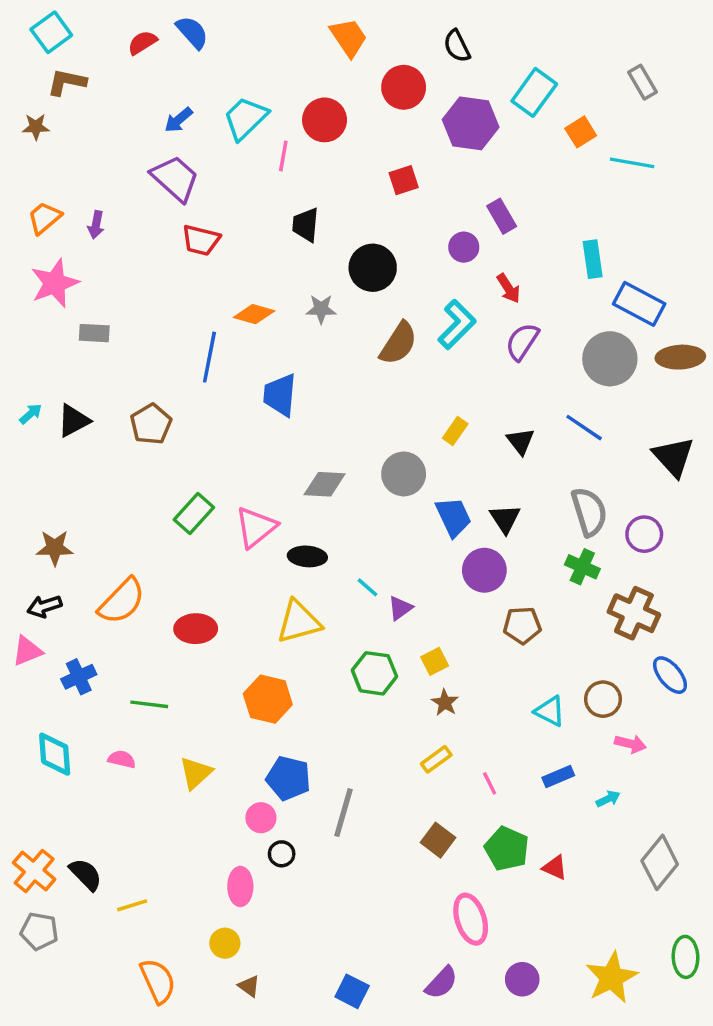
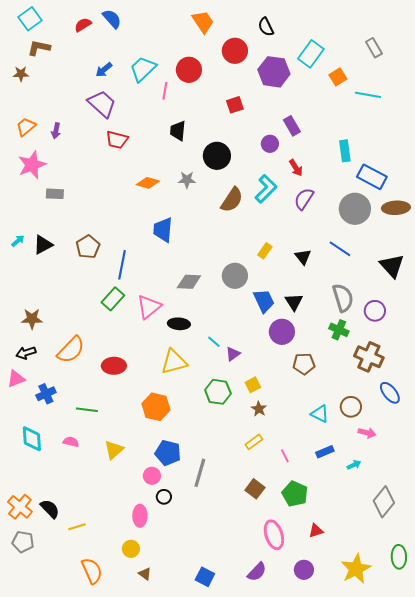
blue line: (209, 357) -> (122, 265), moved
red triangle: (555, 868) -> (316, 531), moved, turned -42

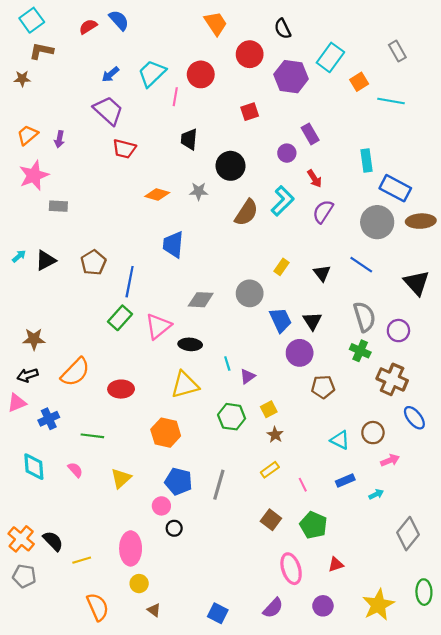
cyan line: (214, 342) -> (227, 364), turned 32
pink arrow: (367, 433) -> (390, 460), turned -36
pink semicircle: (71, 442) -> (75, 470), turned 35
gray line: (200, 473) -> (219, 485), moved
pink ellipse: (140, 516) -> (131, 548), moved, size x1.4

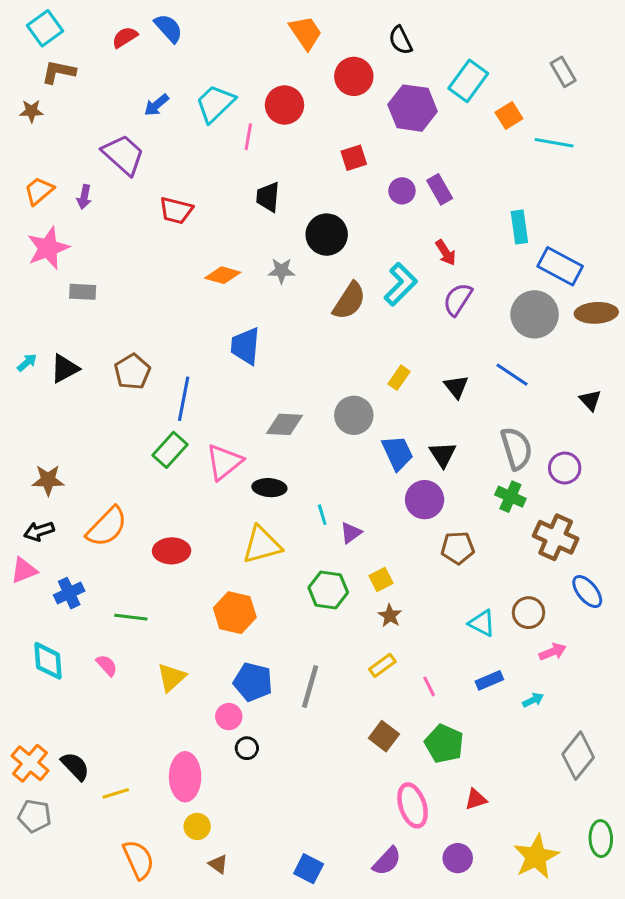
purple trapezoid: (108, 111) -> (123, 155), moved
purple circle: (287, 153) -> (402, 191), moved
black triangle: (417, 283) -> (590, 400), size x0.6

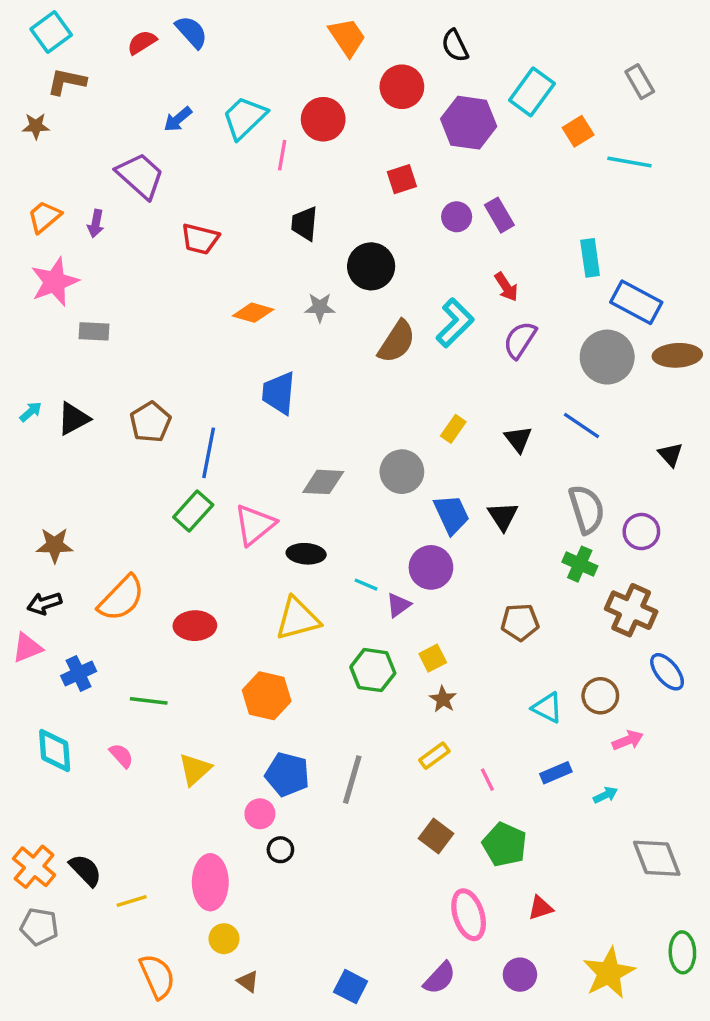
purple circle: (425, 500) -> (431, 567), moved
cyan line: (322, 515) -> (366, 585), turned -50
gray diamond: (578, 756) -> (657, 858), turned -60

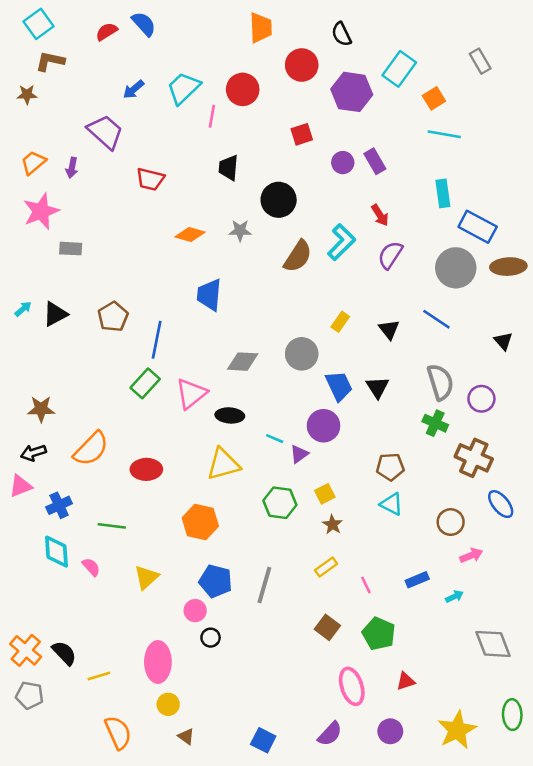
orange trapezoid: (347, 37) -> (261, 28), turned 32
cyan line: (629, 162) -> (444, 134), moved
cyan triangle: (547, 708) -> (392, 504), moved
cyan diamond: (55, 750) -> (56, 552), moved

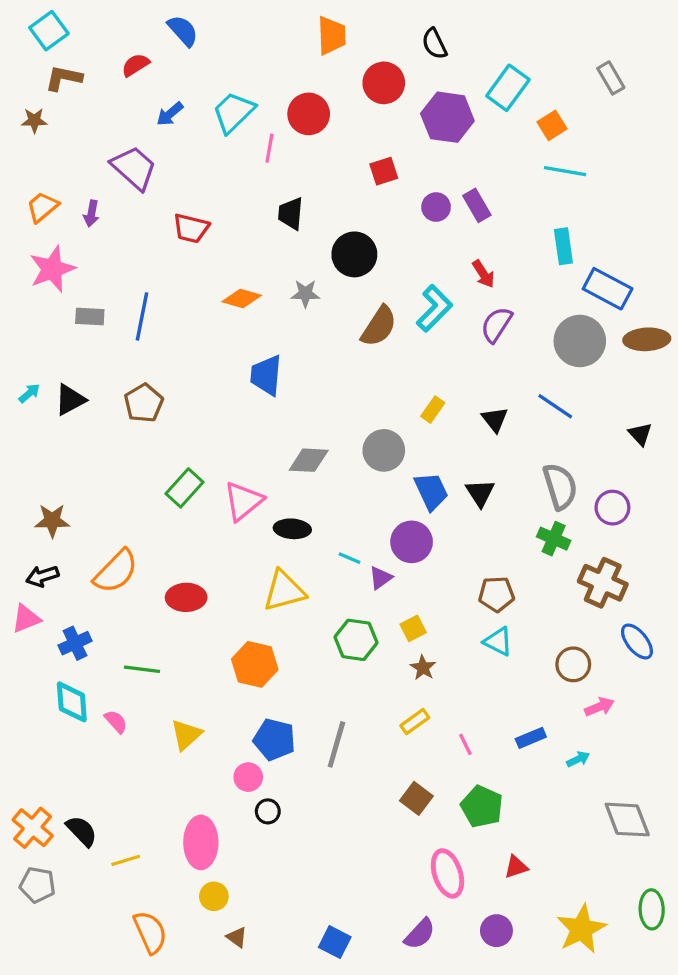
red semicircle: (107, 32) -> (135, 65), moved
blue line: (157, 340) -> (142, 316), moved

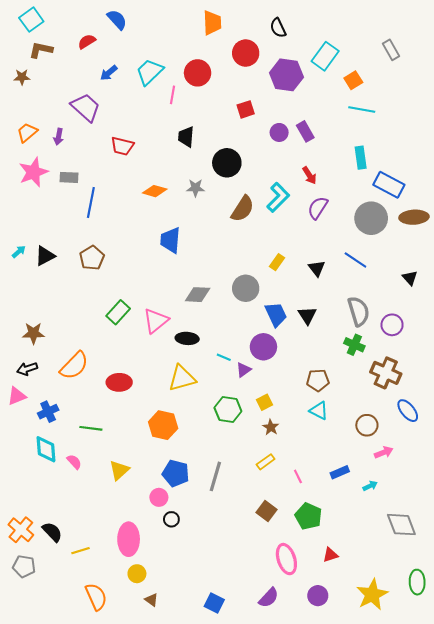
gray rectangle: (90, 316) -> (69, 177), moved

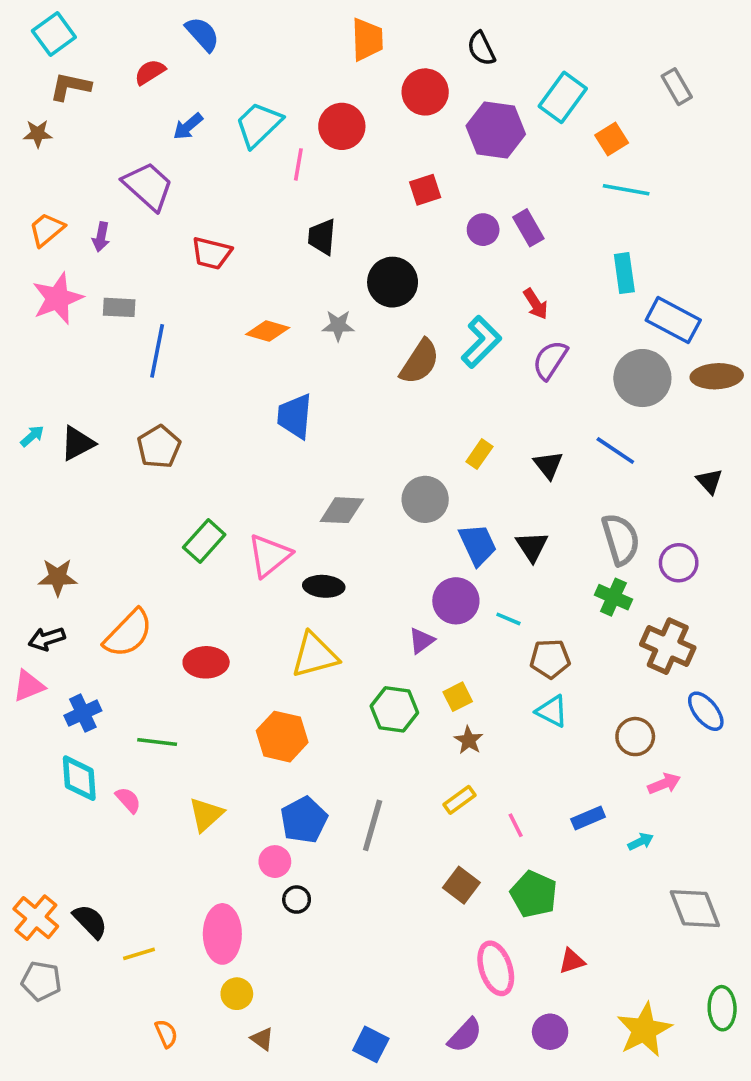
cyan line: (224, 357) -> (508, 619), moved
blue pentagon: (176, 473) -> (304, 820), turned 30
orange semicircle: (96, 597) -> (166, 1034), size x0.6

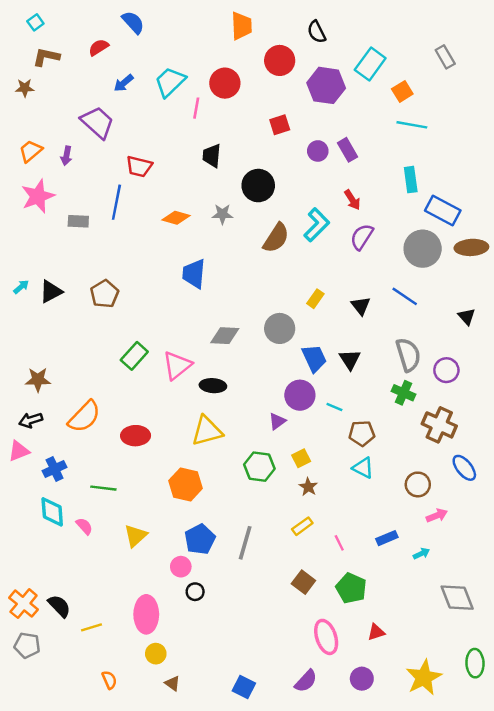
cyan square: (54, 34) -> (35, 22), size x0.6
gray rectangle: (119, 307) -> (78, 221), moved
blue line: (157, 351) -> (116, 202), moved

